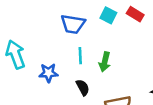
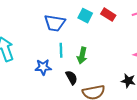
blue star: (48, 73) -> (43, 67), moved
black semicircle: (83, 87) -> (72, 78), moved

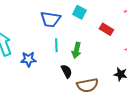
red rectangle: (108, 15) -> (106, 29), moved
blue star: (43, 67) -> (28, 59), moved

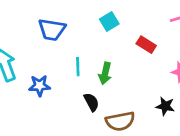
cyan square: (79, 12) -> (109, 21), turned 32
blue trapezoid: (50, 19) -> (52, 30), moved

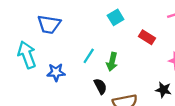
blue trapezoid: (52, 30) -> (49, 24), moved
cyan line: (78, 67) -> (89, 56), turned 35

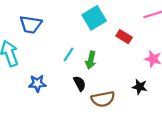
cyan square: (116, 17) -> (94, 18), size x1.5
blue star: (56, 72) -> (37, 83), moved

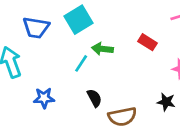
cyan square: (94, 18) -> (78, 20), moved
green arrow: (91, 60) -> (102, 49), moved, turned 84

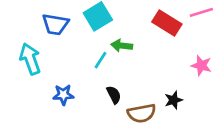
red rectangle: (148, 42) -> (167, 23), moved, size x1.5
black star: (166, 102) -> (174, 100), moved, turned -30

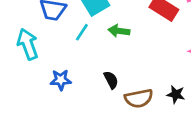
cyan line: (100, 60) -> (82, 32), moved
black star: (174, 100) -> (176, 94), moved, turned 30

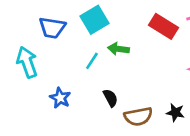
cyan line: (82, 32) -> (92, 61), moved
blue star: (61, 80) -> (60, 98), turned 30

